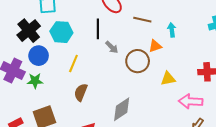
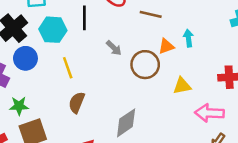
black line: (98, 29) -> (84, 18), moved
cyan arrow: (172, 30) -> (188, 38), moved
yellow line: (73, 64) -> (68, 68), turned -42
green star: (35, 81) -> (19, 106), moved

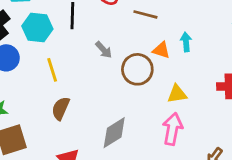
orange triangle: (166, 46) -> (161, 50), turned 35
pink arrow: (209, 113) -> (172, 129), moved, turned 96

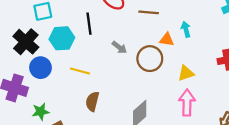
yellow line: (52, 70) -> (80, 71), turned -48

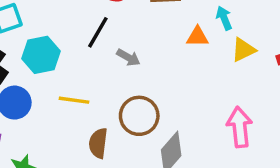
black line: (89, 24) -> (98, 32), moved, turned 45
brown circle: (150, 59) -> (139, 116), moved
yellow triangle: (186, 73) -> (243, 50), moved

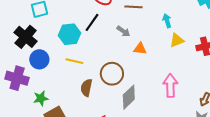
orange triangle: (197, 37) -> (140, 49), moved
cyan hexagon: (41, 55) -> (69, 34), moved
gray arrow: (128, 57) -> (123, 31), moved

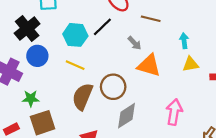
orange triangle: (140, 49) -> (149, 66), size x1.6
brown semicircle: (86, 88) -> (82, 97), size x1.4

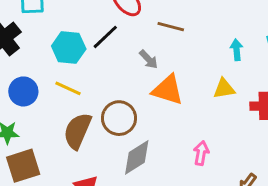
cyan arrow: (184, 41) -> (237, 50), moved
blue circle: (37, 56) -> (23, 91), moved
pink arrow: (174, 112) -> (201, 153), size x0.7

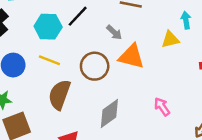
yellow triangle: (224, 89) -> (170, 40), moved
brown circle: (119, 118) -> (95, 66), moved
pink arrow: (201, 153) -> (162, 107), turned -42

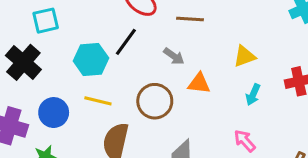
cyan arrow: (186, 20) -> (253, 95), moved, turned -140
orange triangle: (131, 56) -> (199, 83), size x0.7

